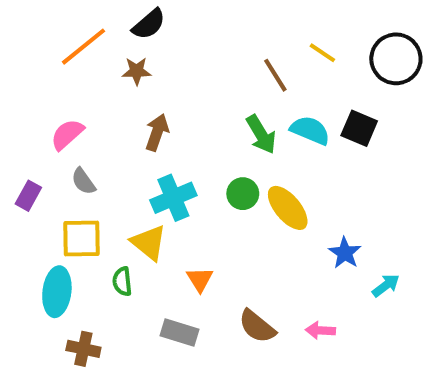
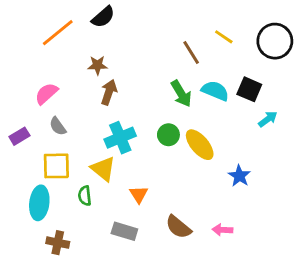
brown star: (137, 71) -> (97, 65), moved
purple rectangle: (28, 196) -> (19, 136), turned 30
cyan arrow: (386, 286) -> (268, 119), moved

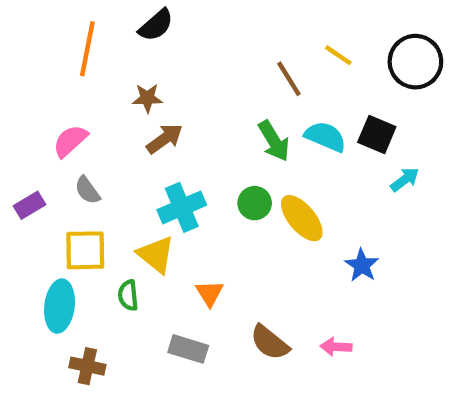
orange line: (58, 33) -> (87, 49), turned -40
brown arrow: (109, 92) -> (165, 139), turned 35

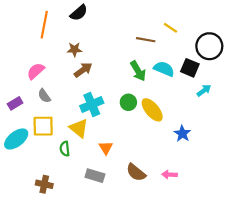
black circle: (415, 62) -> (209, 46), moved
brown line: (289, 79) -> (146, 40), turned -48
cyan ellipse: (60, 306) -> (16, 139), moved, turned 45

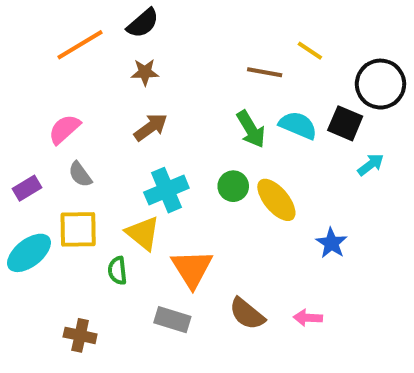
orange line: (44, 25) -> (80, 45), turned 48
brown star: (74, 49) -> (145, 72), moved
orange triangle: (106, 148) -> (192, 269), size x1.6

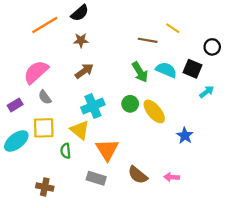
black circle: (380, 84) -> (212, 47), size x0.6
pink semicircle: (64, 129) -> (36, 72), size x1.4

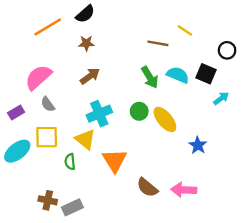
pink arrow: (172, 177) -> (184, 190), size x1.5
gray rectangle: (96, 178) -> (72, 207), moved, turned -42

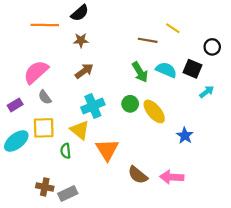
orange line: (48, 27) -> (45, 25), turned 32

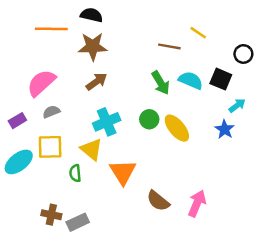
black semicircle: (80, 13) -> (92, 15), turned -126
brown star: (81, 40) -> (93, 46), size x1.6
gray semicircle: (45, 97) -> (51, 112), turned 104
blue star: (185, 136) -> (225, 129), moved
pink arrow: (172, 177) -> (197, 203), turned 110

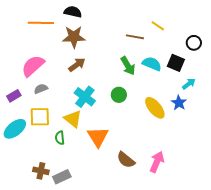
cyan cross: (107, 122) -> (85, 97), turned -30
yellow ellipse: (177, 128) -> (155, 108), moved

